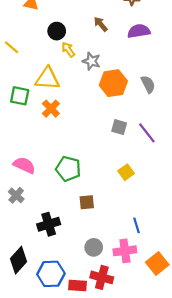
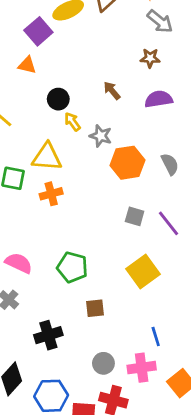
orange cross: (51, 109) -> (51, 194), turned 30
yellow square: (126, 172) -> (143, 271), size x1.6

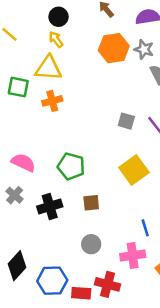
yellow arrow: (72, 122) -> (56, 39), moved
gray star: (101, 136) -> (144, 49), moved
orange hexagon: (127, 163) -> (114, 48), moved
black cross: (48, 335) -> (50, 206), moved
gray circle: (103, 363) -> (91, 244), moved

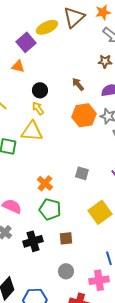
orange cross: (52, 101) -> (45, 183), moved, turned -35
gray square: (126, 121) -> (82, 173), moved

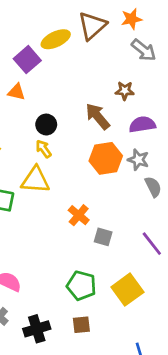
brown star: (105, 61) -> (125, 91), moved
brown arrow: (78, 84) -> (98, 116), size x1.5
orange cross: (45, 183) -> (79, 215), moved
green pentagon: (50, 209) -> (81, 286), moved

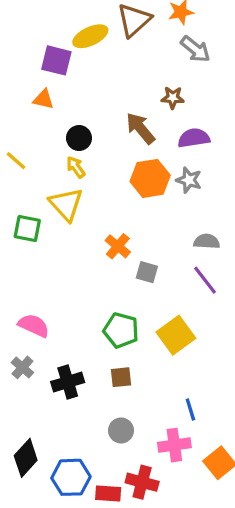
purple square: (27, 60) -> (56, 60), turned -35
yellow triangle: (35, 180) -> (66, 204), turned 44
gray semicircle: (153, 187) -> (207, 241), moved, turned -60

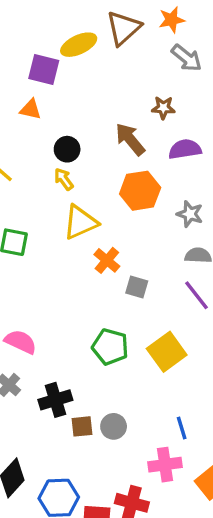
gray star: (189, 180) -> (190, 214), moved
yellow triangle: (66, 204) -> (80, 222), moved, turned 48
brown square: (121, 377) -> (82, 426), moved
gray circle: (121, 430) -> (114, 426), moved

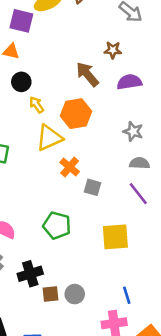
black circle: (67, 149) -> (21, 82), moved
orange hexagon: (140, 191) -> (76, 114), moved
green pentagon: (110, 347) -> (57, 225), moved
yellow square: (167, 352) -> (115, 237), turned 32

